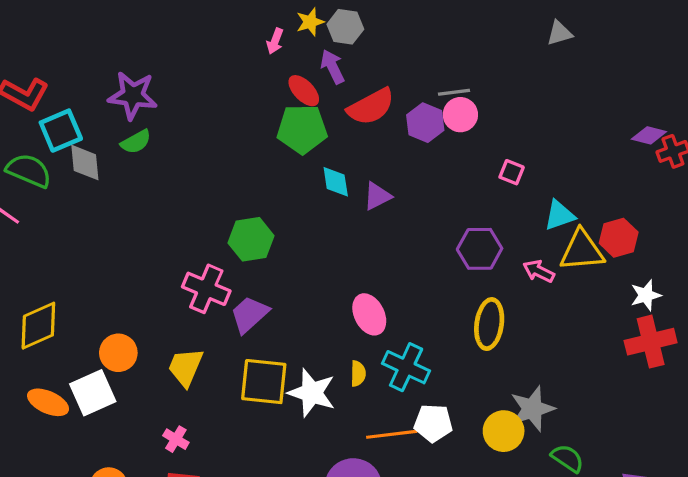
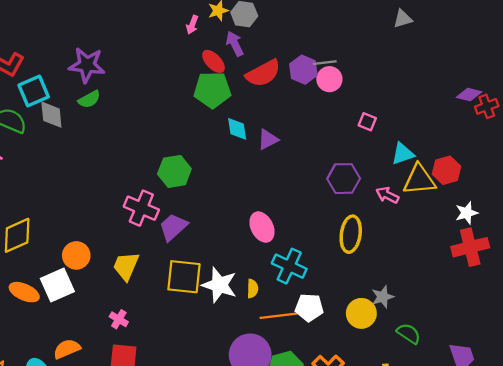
purple hexagon: (425, 123) -> (303, 70), moved
yellow semicircle: (358, 374) -> (253, 289), moved
gray star: (532, 409) -> (383, 297), size x0.7

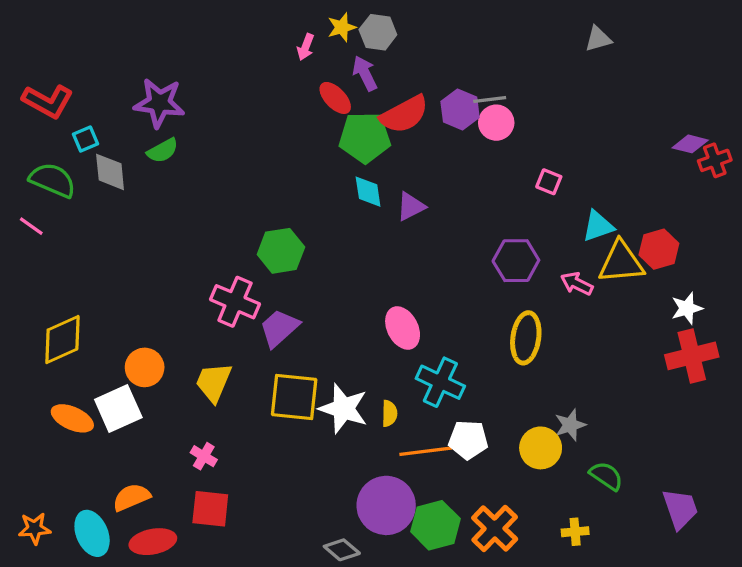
green pentagon: (212, 90) -> (365, 137), moved
cyan square: (34, 91) -> (85, 139), size x0.6

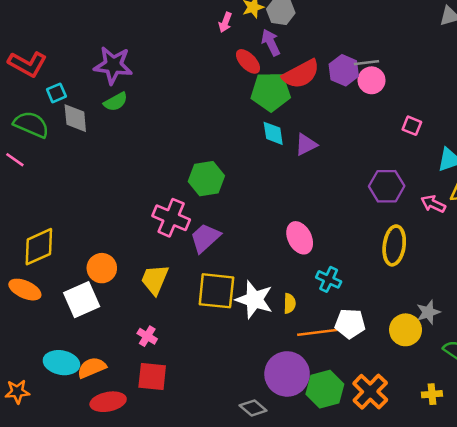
cyan cross: (440, 382) -> (329, 279), size x0.7
orange ellipse: (72, 418) -> (25, 290), moved
cyan ellipse: (92, 533) -> (61, 363), moved, turned -56

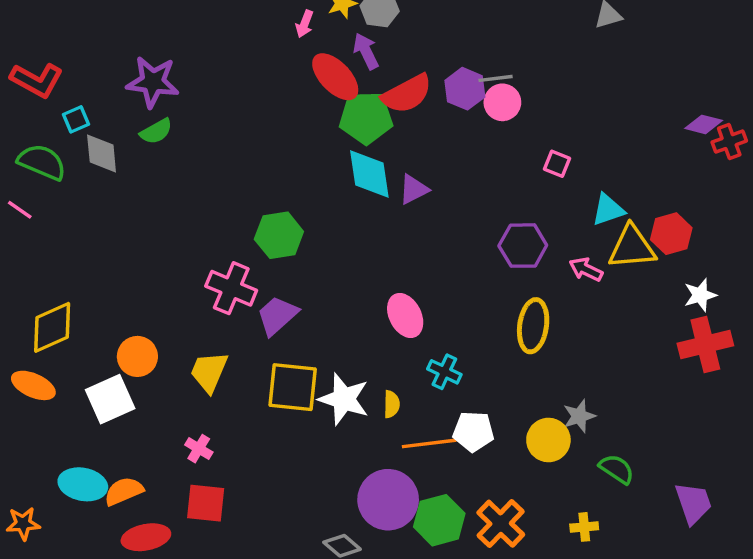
red ellipse: (248, 61) -> (335, 77), size x1.4
cyan diamond: (273, 133) -> (369, 174), size x1.5

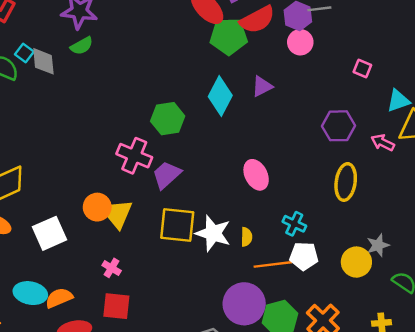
pink circle: (502, 102) -> (300, 42), moved
cyan square: (76, 119) -> (24, 53), moved, turned -30
cyan diamond: (369, 174) -> (220, 96), moved, turned 36
orange circle: (137, 356) -> (97, 207), moved
cyan cross: (444, 372) -> (294, 224), moved

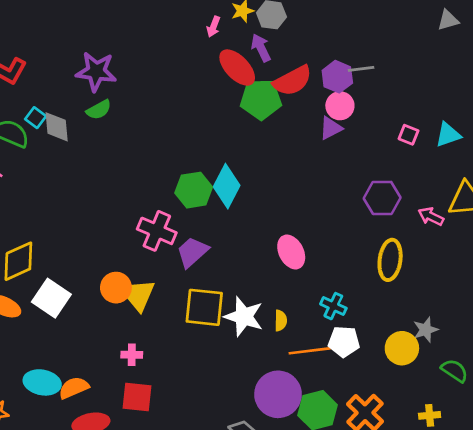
purple triangle: (262, 86) -> (331, 128), moved
cyan diamond: (220, 96) -> (227, 186), moved
cyan triangle: (398, 101) -> (448, 135), moved
white square: (49, 233) -> (51, 298), moved, turned -32
pink cross: (112, 268) -> (132, 355), turned -30

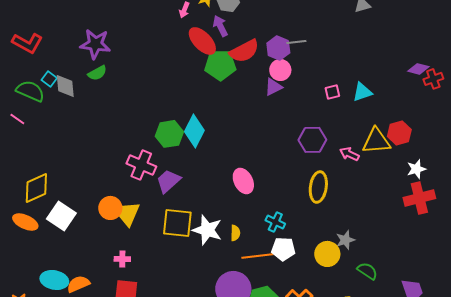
pink square: (408, 135) -> (332, 92), turned -35

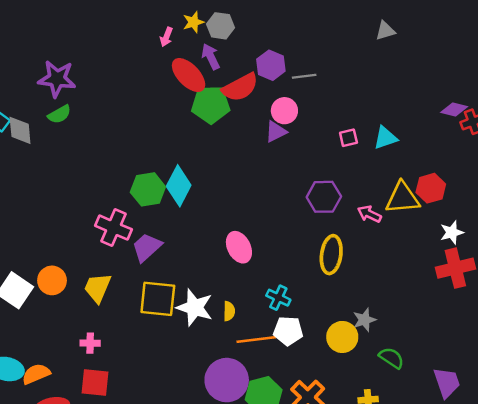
purple hexagon: (278, 48) -> (271, 65), moved
orange circle: (110, 208) -> (52, 280), moved

